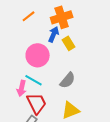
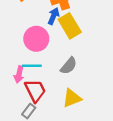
yellow rectangle: (69, 43) -> (70, 26), size x1.6
cyan line: (34, 80) -> (32, 66), turned -30

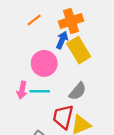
pink arrow: (19, 74) -> (22, 90), moved
red trapezoid: (35, 91) -> (63, 117), moved, turned -140

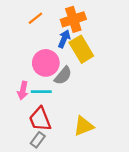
gray semicircle: (78, 91) -> (63, 76), moved
red trapezoid: (63, 117) -> (40, 119), moved, turned -35

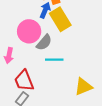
cyan line: (41, 92) -> (54, 60), moved
yellow triangle: (84, 126) -> (83, 87), moved

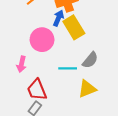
gray semicircle: (44, 42) -> (90, 60), moved
yellow triangle: (83, 87) -> (87, 89), moved

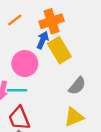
cyan line: (68, 68) -> (17, 90), moved

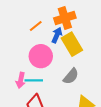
orange line: (15, 20) -> (36, 26), moved
gray semicircle: (77, 86) -> (71, 76), moved

